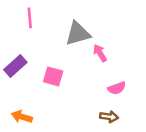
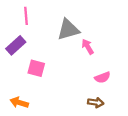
purple rectangle: (15, 66) -> (16, 45), moved
pink square: (53, 76) -> (36, 68), moved

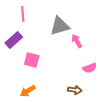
orange arrow: (19, 103) -> (28, 91), moved, turned -49
brown arrow: (96, 103) -> (75, 90), moved

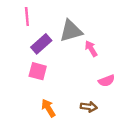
purple rectangle: (14, 40) -> (41, 44), moved
orange arrow: (28, 91) -> (48, 108), moved, turned 91

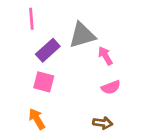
pink semicircle: (107, 81) -> (111, 87), moved
orange arrow: (48, 108) -> (37, 119), moved

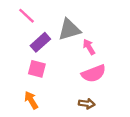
pink line: (31, 19) -> (26, 16), turned -42
pink semicircle: (111, 87) -> (94, 74), size x1.5

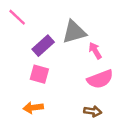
pink line: (26, 16) -> (17, 17), moved
orange arrow: (31, 100) -> (33, 108), turned -66

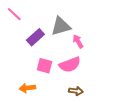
pink square: (39, 74) -> (45, 66), moved
pink semicircle: (100, 79) -> (70, 65), moved

